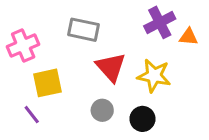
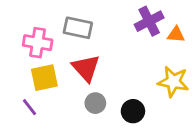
pink cross: (23, 45) -> (38, 43), moved, turned 32
red triangle: (111, 67) -> (86, 68), moved
yellow star: (154, 76) -> (173, 82), moved

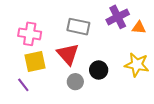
gray rectangle: (78, 28) -> (78, 27), moved
black circle: (133, 111) -> (99, 70), moved

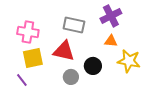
orange triangle: (139, 28) -> (111, 41), moved
red triangle: (68, 54) -> (64, 51), turned -35

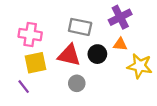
black circle: (93, 66) -> (97, 54), moved

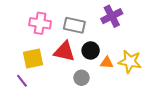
pink cross: (30, 35) -> (40, 23), moved
orange triangle: (120, 44) -> (107, 63), moved
gray circle: (77, 83) -> (81, 78), moved

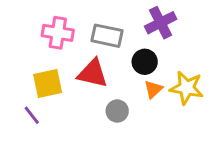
black circle: (91, 50) -> (145, 62), moved
orange triangle: (107, 63) -> (153, 89), turned -48

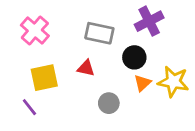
pink cross: (58, 33) -> (35, 30), moved, turned 32
red triangle: (93, 73) -> (86, 68), size x0.6

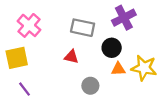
yellow square: (44, 78) -> (17, 58), moved
orange triangle: (142, 83) -> (118, 69), turned 40

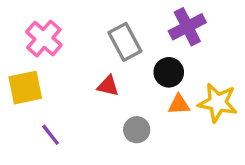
gray rectangle: (83, 28) -> (125, 42), turned 50
purple line: (25, 89) -> (51, 135), moved

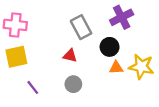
pink cross: (44, 39) -> (15, 25), moved, turned -35
gray circle: (137, 130) -> (73, 84), moved

